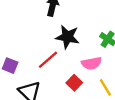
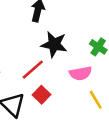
red square: (74, 83) -> (42, 95), moved

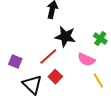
pink semicircle: (81, 73) -> (86, 60), turned 36

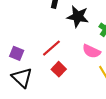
black star: (65, 37) -> (78, 17), moved
black triangle: (32, 85) -> (22, 78), moved

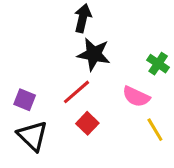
black star: (78, 17) -> (94, 54), moved

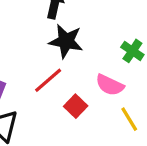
red square: (87, 123) -> (76, 106), moved

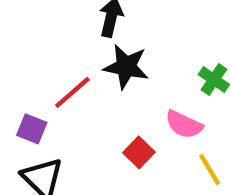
red line: (48, 80) -> (72, 92), moved

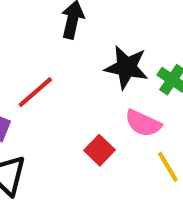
black star: (126, 67) -> (126, 67), moved

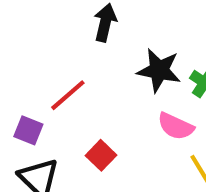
red square: (100, 150) -> (101, 155), moved

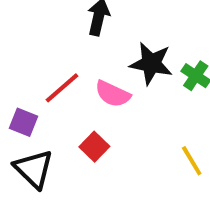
pink semicircle: (176, 126) -> (113, 94), moved

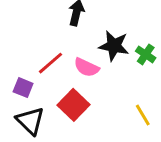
red square: (94, 147) -> (74, 105), size x1.5

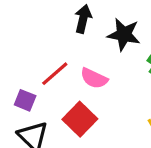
black star: (114, 46) -> (124, 34), moved

